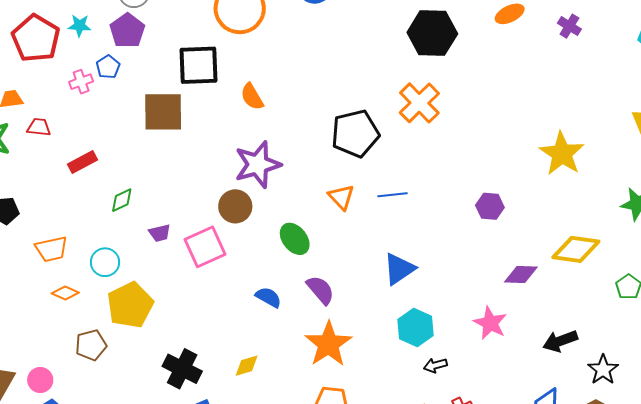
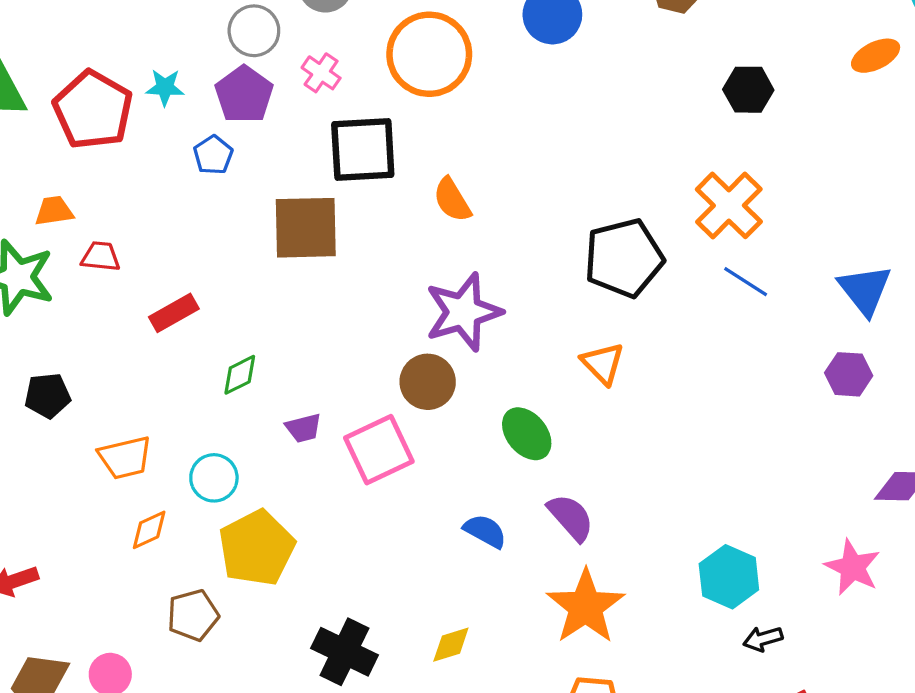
black hexagon: (432, 33) -> (748, 90), size x0.6
pink cross: (81, 82) -> (321, 73), moved, turned -35
blue line: (392, 195) -> (746, 282), moved, turned 40
blue triangle: (399, 269) -> (865, 290), moved, turned -33
orange diamond: (65, 293) -> (149, 530), turned -48

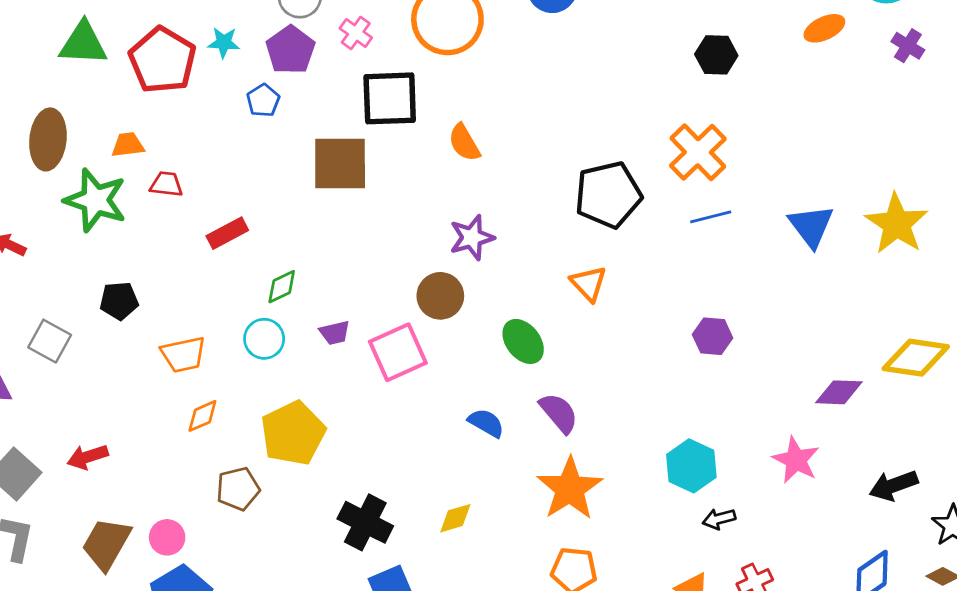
blue line: (746, 282) -> (711, 217), turned -48
purple star: (463, 312) -> (472, 238), size x0.7
purple hexagon: (849, 374) -> (713, 336), moved
cyan circle: (214, 478) -> (264, 339), moved

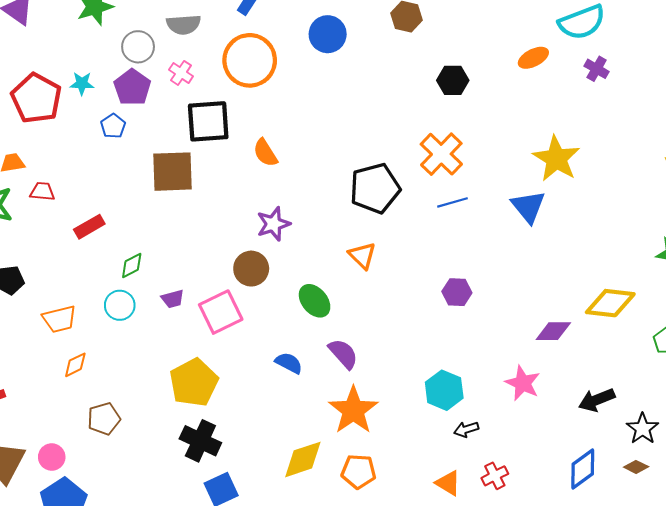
yellow star: (897, 224) -> (556, 159), moved
yellow pentagon: (293, 433) -> (194, 383), moved
yellow diamond: (455, 518) -> (303, 459), moved, size x1.6

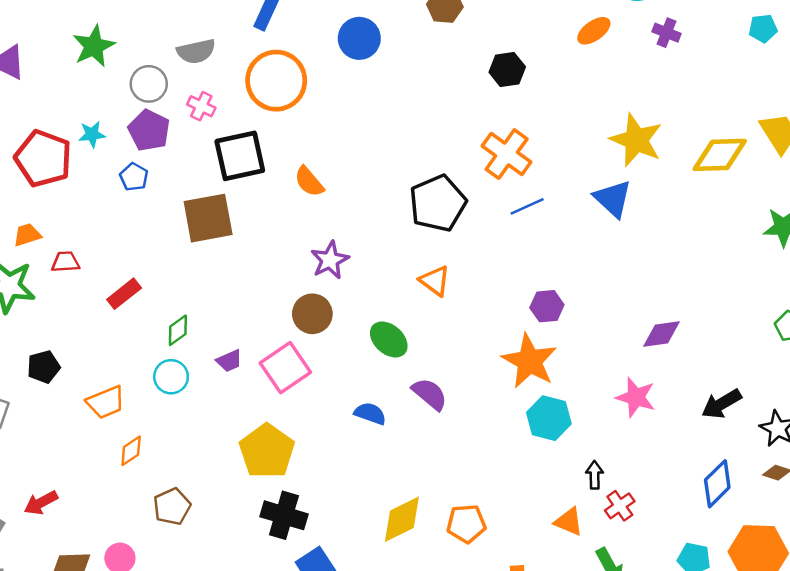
yellow diamond: (610, 303) -> (720, 155), moved
orange star: (353, 410) -> (529, 361), moved
black arrow: (466, 429) -> (595, 475), moved, turned 115

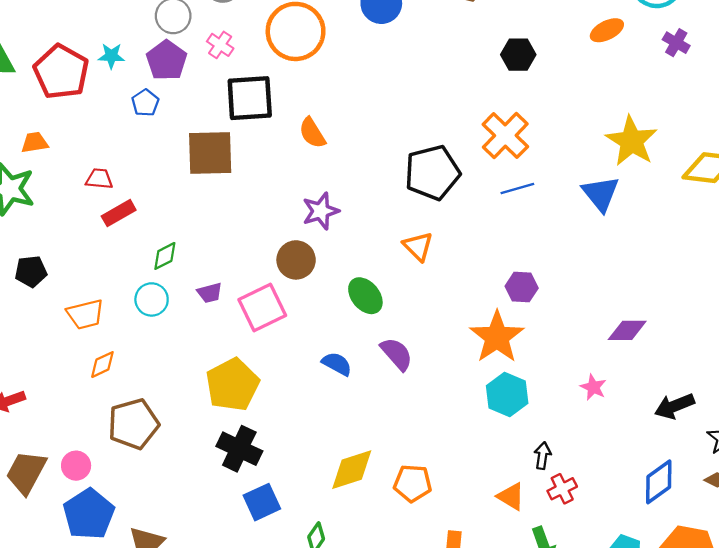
red trapezoid: (65, 262) -> (99, 179), moved
pink star: (636, 397) -> (593, 387), size x0.7
brown pentagon: (172, 507) -> (133, 424), size x1.4

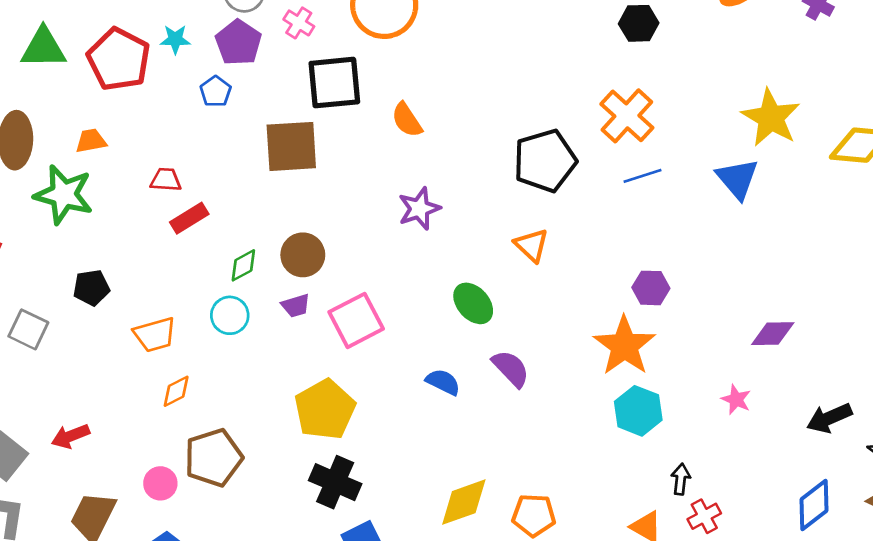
brown circle: (296, 260) -> (303, 255), moved
pink circle: (76, 466) -> (160, 483), moved

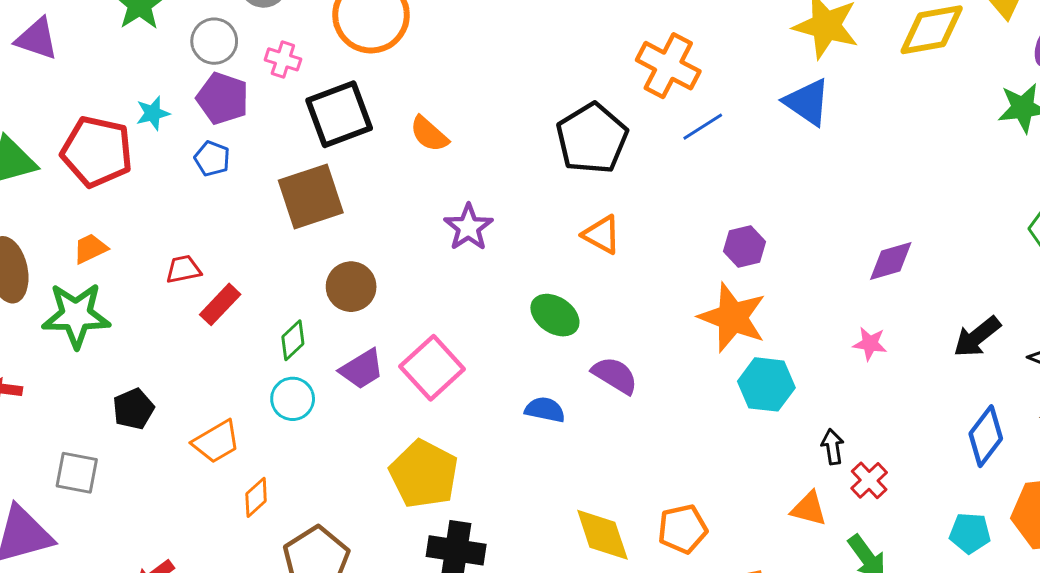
brown circle: (303, 255) -> (351, 287), moved
purple trapezoid: (296, 306) -> (362, 369), size x1.4
yellow diamond: (464, 502) -> (602, 535), turned -74

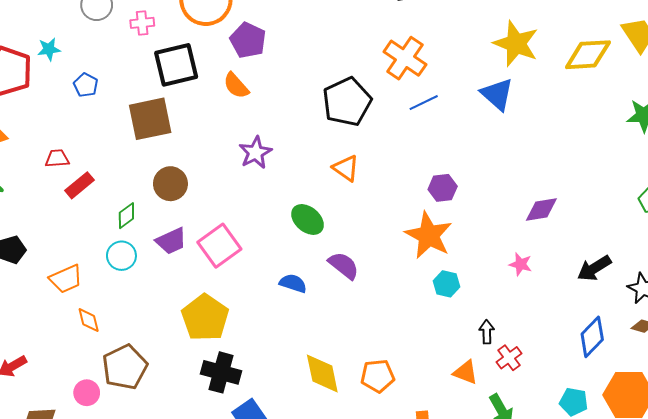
pink cross: (283, 59) -> (142, 23), turned -30
purple pentagon: (223, 98) -> (248, 40), moved
cyan hexagon: (766, 384) -> (446, 284), size x0.7
orange diamond: (256, 497) -> (89, 320), turned -68

